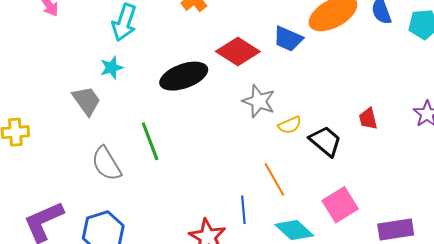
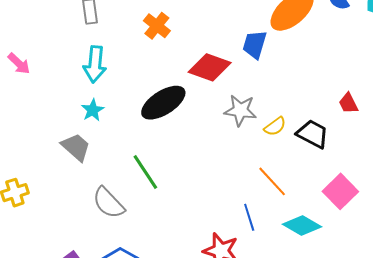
blue trapezoid: (288, 39) -> (255, 44), turned 96

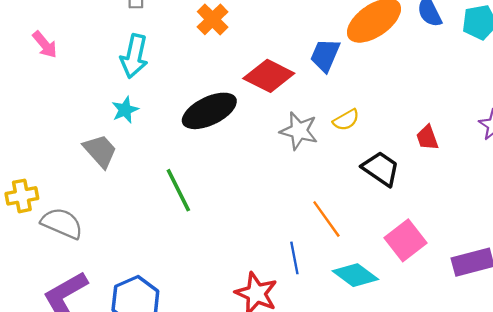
yellow semicircle: (275, 126) -> (346, 120), moved
gray semicircle: (109, 203) -> (62, 223), moved, turned 150

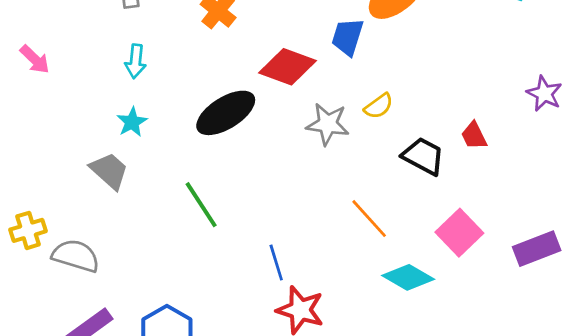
cyan arrow: (134, 56) -> (135, 61), size x0.7
red trapezoid: (427, 138) -> (474, 136), moved
blue line: (294, 258) -> (276, 262), moved

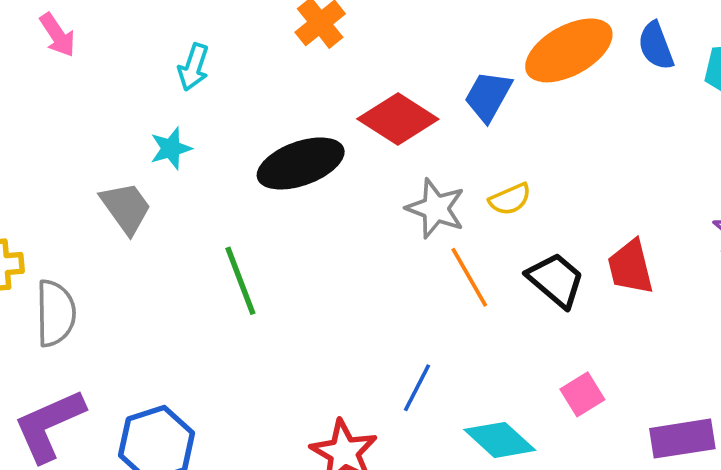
red trapezoid: (474, 136) -> (630, 267), size x1.4
orange line: (369, 219) -> (469, 277), moved
pink square: (459, 233) -> (582, 394), size x0.7
gray semicircle: (76, 256) -> (55, 313), turned 60
blue line: (276, 262) -> (417, 388), moved, turned 32

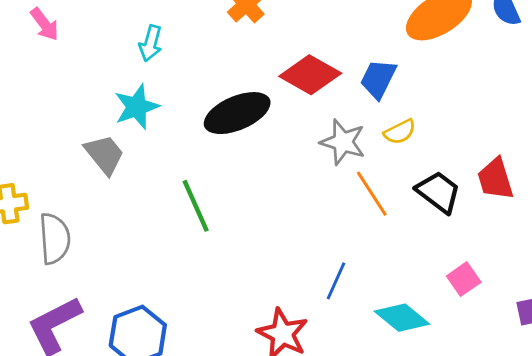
blue trapezoid: (488, 96) -> (378, 79), moved
cyan star: (171, 148) -> (137, 107), size x1.4

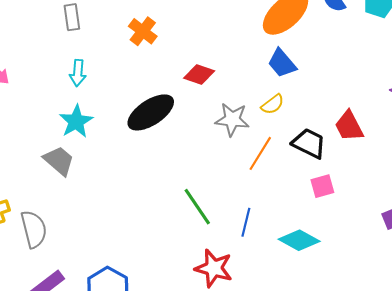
red diamond: (310, 75) -> (199, 75), size x0.7
blue trapezoid: (378, 79) -> (282, 63), moved, turned -56
orange line: (372, 194) -> (260, 153), turned 75
green line: (196, 206) -> (197, 207), moved
pink square: (464, 279) -> (322, 186), moved, turned 30

